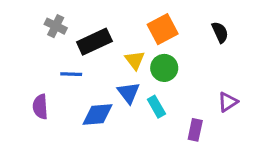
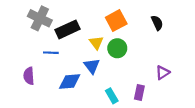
gray cross: (56, 26) -> (40, 18), size x1.5
cyan rectangle: (156, 107) -> (112, 96), moved

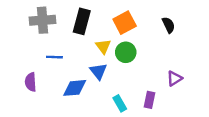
gray cross: (40, 18) -> (43, 20), turned -30
black rectangle: (67, 29) -> (82, 21), moved, turned -50

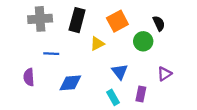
yellow triangle: (103, 46) -> (97, 44), turned 40
green circle: (126, 52) -> (143, 41), moved
blue triangle: (98, 71) -> (120, 72), moved

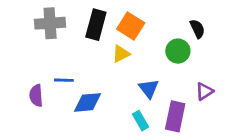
orange square: (117, 21) -> (131, 26), moved, turned -30
blue line: (51, 54) -> (64, 80), moved
purple rectangle: (141, 94) -> (175, 116), size x1.5

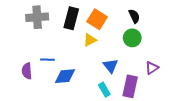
black semicircle: (197, 29) -> (134, 16), moved

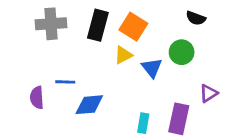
black semicircle: (134, 16) -> (196, 18), moved, turned 136
blue triangle: (111, 66) -> (152, 68), moved
cyan rectangle: (104, 90) -> (143, 123), turned 40

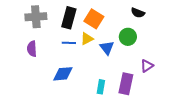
blue line: (65, 82) -> (69, 43), moved
purple semicircle: (37, 98) -> (32, 49), moved

